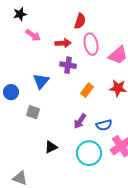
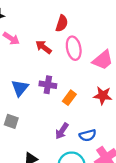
red arrow: (63, 43) -> (44, 47), turned -140
purple cross: (68, 65) -> (48, 85), moved

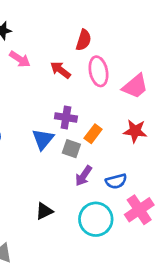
blue triangle: (20, 88) -> (43, 139), moved
gray square: (11, 121) -> (71, 149), moved

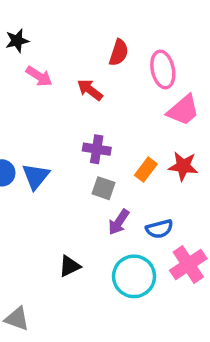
pink ellipse: (98, 71) -> (163, 70), moved
orange rectangle: (93, 134) -> (146, 170), moved
blue triangle: (43, 139) -> (36, 176), moved

